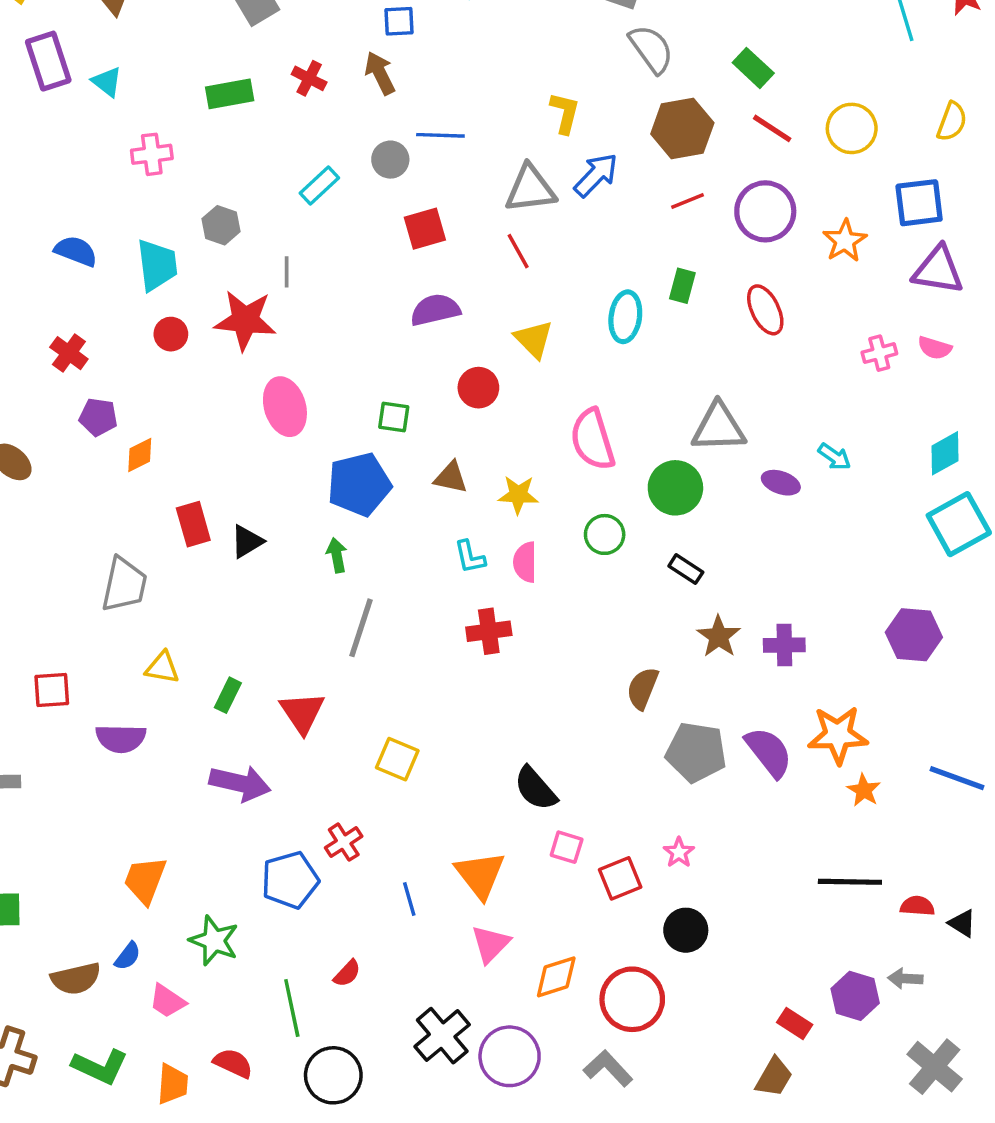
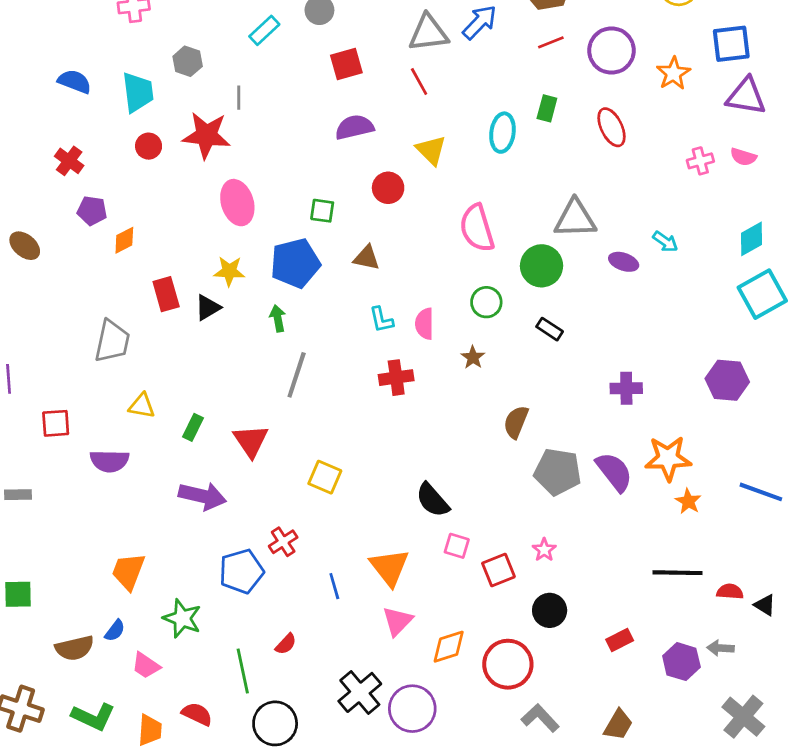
yellow star: (518, 495) -> (229, 271), moved
brown star: (719, 636) -> (473, 357), moved, size x0.7
red rectangle: (795, 1023) -> (620, 640), moved, turned -60
gray L-shape: (608, 1068) -> (540, 718), moved

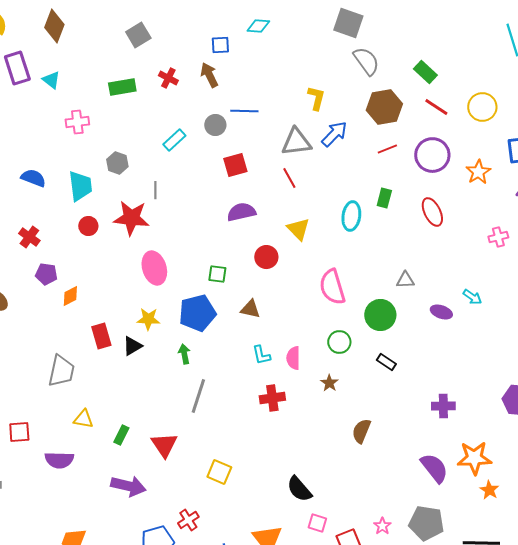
gray triangle: (575, 219) -> (405, 280), size x0.6
gray pentagon: (558, 472) -> (426, 523), moved

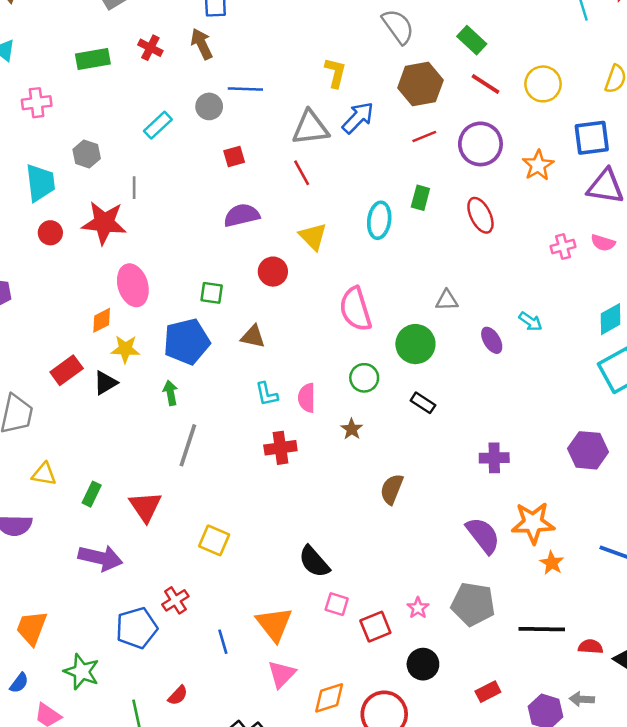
red square: (235, 165) -> (234, 156), size x0.7
orange diamond: (70, 296) -> (102, 320), moved
purple ellipse: (441, 312) -> (492, 340), turned 40
red rectangle: (101, 336) -> (67, 370), turned 70

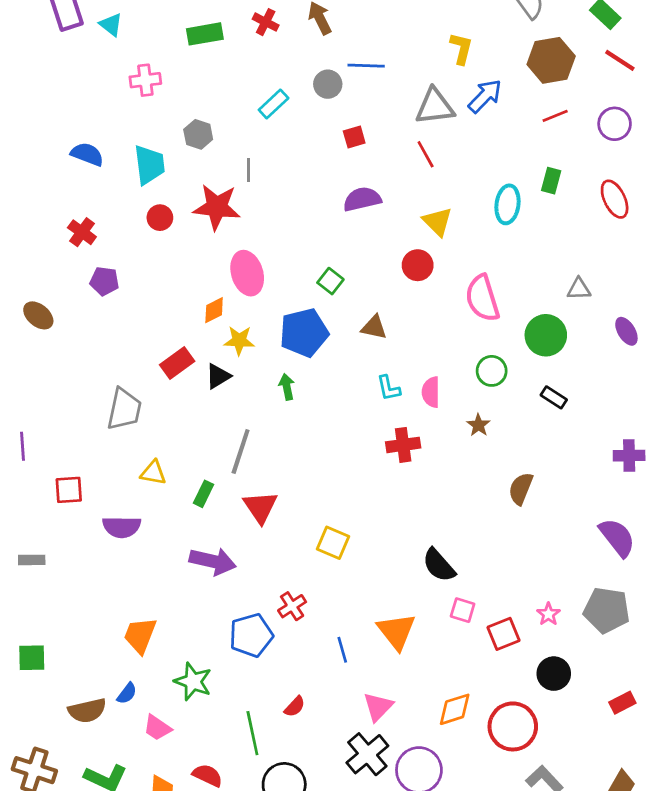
purple circle: (480, 144) -> (615, 124), size x0.7
red circle: (273, 272) -> (418, 265), moved
green square: (212, 293) -> (330, 281), turned 30
gray line: (188, 445) -> (241, 452), moved
pink triangle: (282, 674) -> (378, 707), moved

